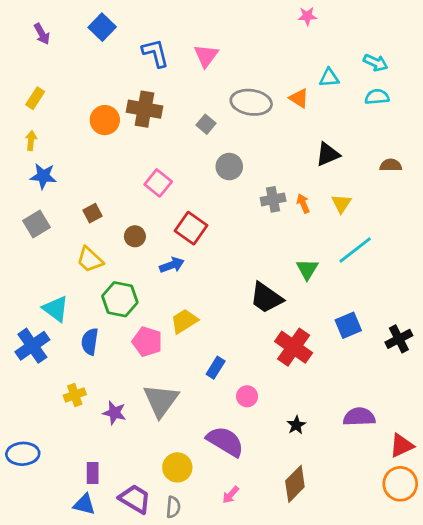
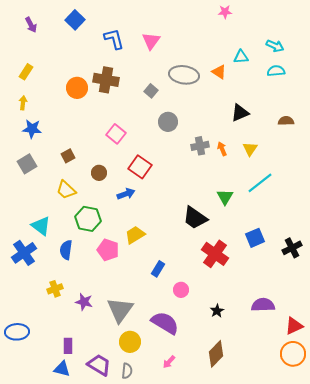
gray triangle: (161, 400) -> (120, 310), moved

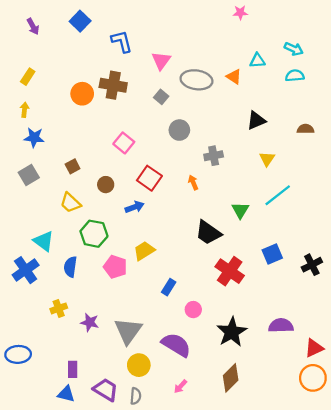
pink triangle: (151, 41) -> (161, 61), moved
orange arrow: (222, 149) -> (193, 182), moved
black star: (217, 311) -> (232, 332), size x2.0

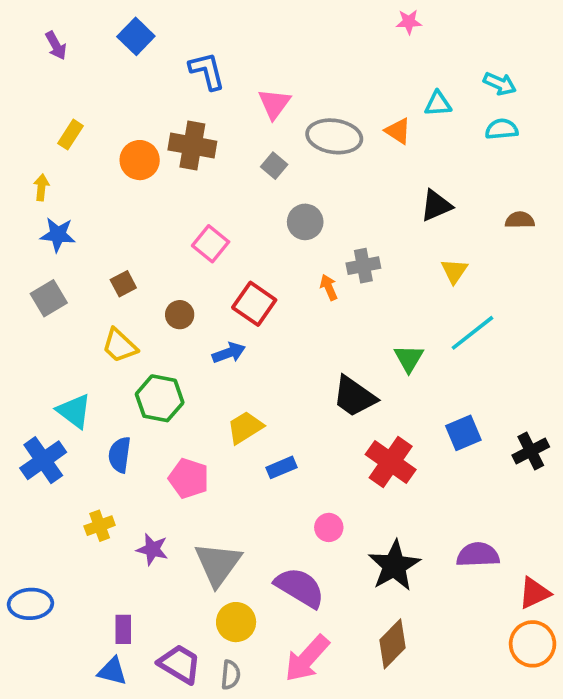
yellow rectangle: (28, 77) -> (71, 135), moved
orange arrow: (193, 182) -> (329, 287), moved
pink pentagon: (115, 267) -> (189, 478), moved
blue rectangle: (169, 287) -> (282, 467), moved, turned 35
pink arrow: (180, 386) -> (307, 658), size x2.0

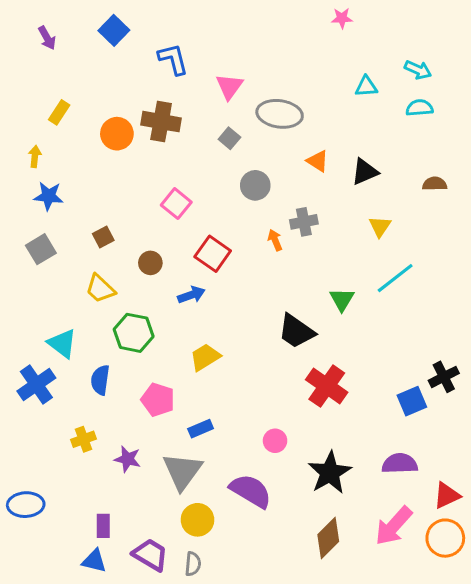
orange triangle: (398, 131) -> (318, 161), moved
blue square: (463, 433) -> (412, 401), moved
blue rectangle: (282, 467) -> (201, 429), moved
pink arrow: (307, 658) -> (394, 526), moved

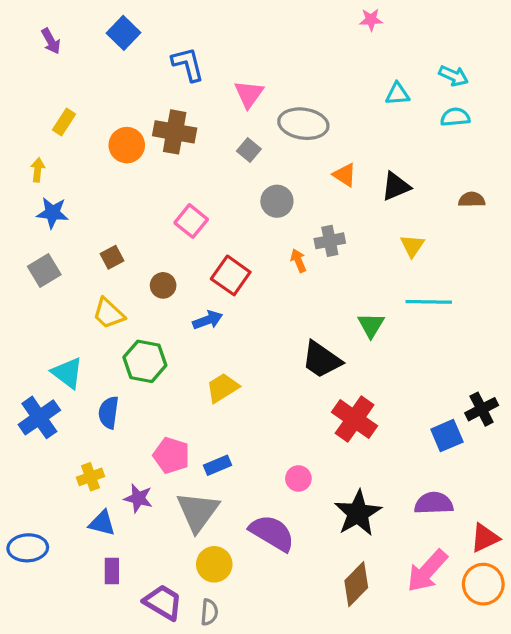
cyan line: (395, 278) -> (429, 302), turned 39
pink pentagon: (158, 400) -> (171, 455), moved
blue triangle: (94, 561) -> (102, 523), moved

